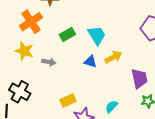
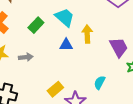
yellow arrow: (113, 57) -> (87, 34), turned -48

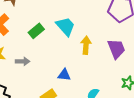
blue triangle: (66, 45) -> (64, 75), moved
purple trapezoid: (119, 47) -> (116, 49), moved

